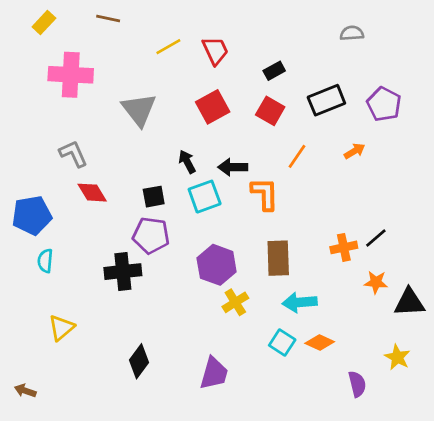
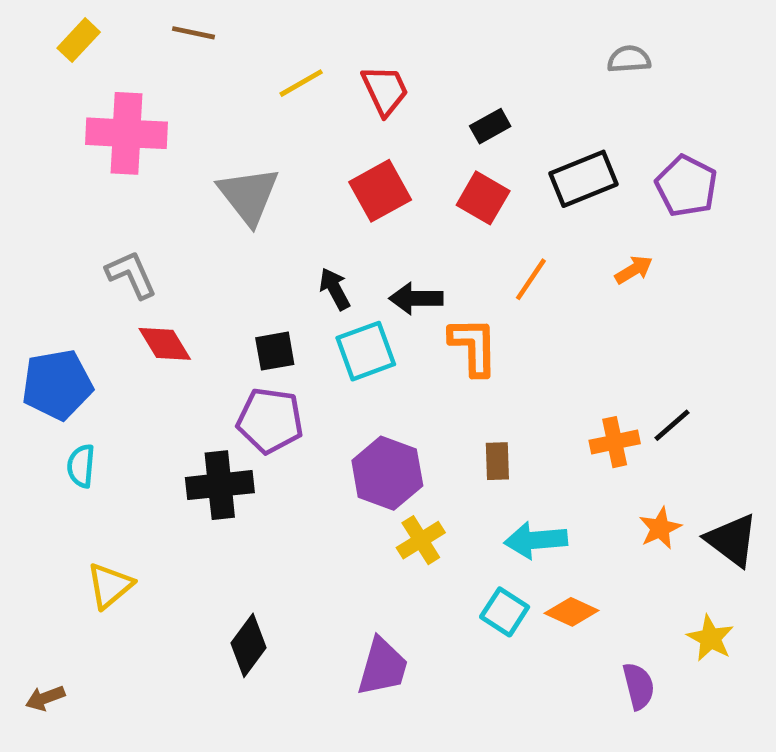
brown rectangle: (278, 258) -> (497, 461), size x0.6
orange star: (376, 282) -> (660, 528), moved, turned -30
black triangle: (409, 302) -> (732, 540), turned 40
brown arrow: (25, 391) -> (45, 698), turned -40

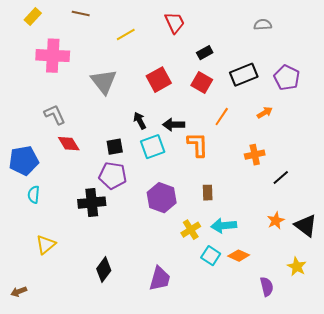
red trapezoid: (385, 90) -> (175, 23), moved
orange cross: (615, 442) -> (255, 155), moved
yellow cross: (421, 540) -> (191, 230), moved

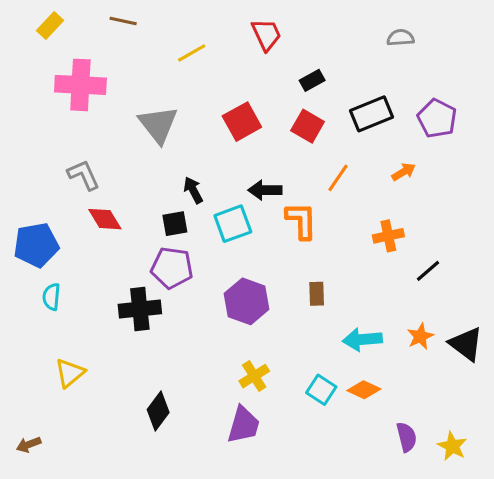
black arrow: (140, 121) -> (193, 190), moved
cyan arrow: (224, 226) -> (362, 339), moved
yellow cross: (191, 230) -> (254, 376), moved
yellow star: (297, 267) -> (452, 446), moved

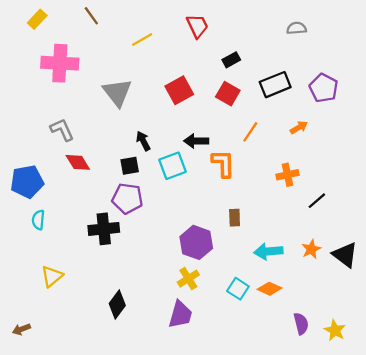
brown line: (123, 21) -> (91, 16), turned 42
purple hexagon: (247, 301) -> (196, 242), moved

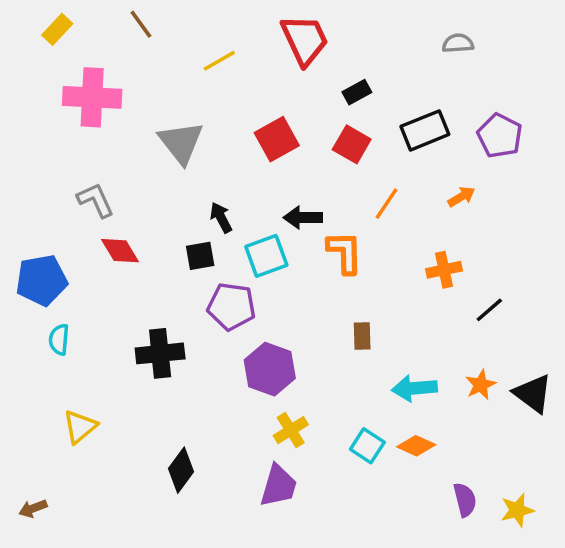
red trapezoid: (197, 26) -> (305, 40), size x1.4
purple pentagon: (127, 198) -> (231, 306), moved
purple hexagon: (196, 242) -> (270, 369), moved
yellow star: (335, 330) -> (517, 510), turned 30

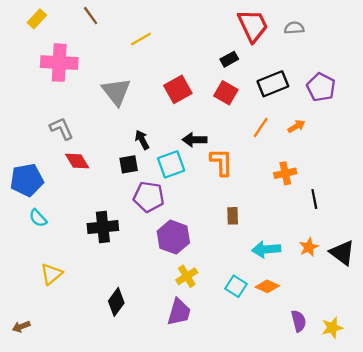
red trapezoid: (305, 40) -> (253, 26), moved
orange line: (387, 204) -> (261, 127), moved
black line: (489, 310) -> (314, 199), turned -60
cyan semicircle: (59, 339) -> (38, 218), turned -48

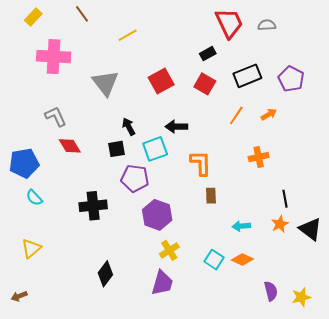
orange L-shape: (221, 162) -> (201, 163), moved
black line: (314, 199) -> (285, 199), moved
cyan arrow: (266, 249) -> (241, 226), size x0.7
yellow triangle: (51, 274) -> (31, 248), moved

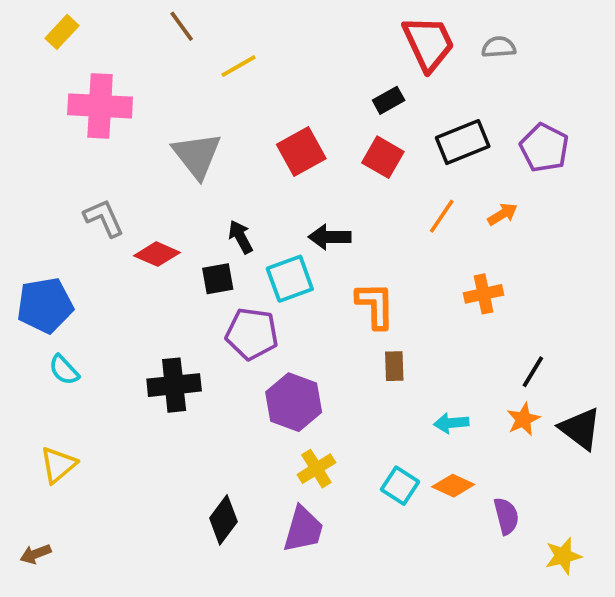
brown line: (82, 14) -> (182, 26), moved
red diamond: (70, 146) -> (157, 254), moved, turned -35
black line: (285, 199) -> (533, 372), turned 42
black diamond: (105, 274) -> (223, 520), moved
purple semicircle: (271, 291) -> (506, 516), moved

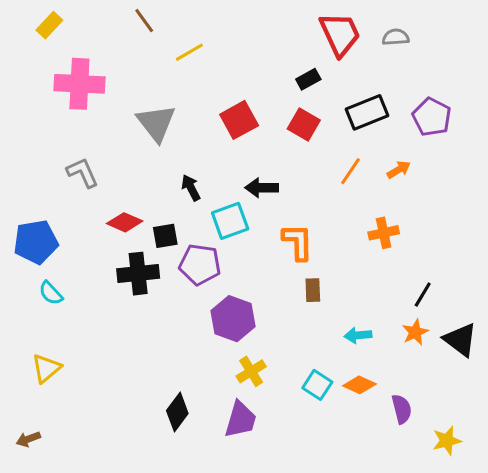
red diamond: (157, 254) -> (125, 222), moved
black square: (218, 279) -> (165, 236), moved
black cross: (174, 385) -> (138, 274), moved

